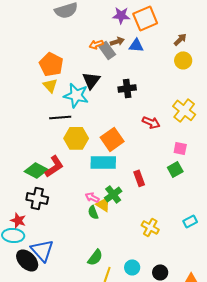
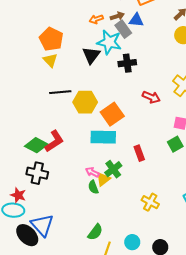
gray rectangle: (107, 50) -> (123, 29), moved
cyan star: (76, 95) -> (109, 42), moved
yellow hexagon: (76, 138) -> (85, 102), moved
yellow triangle: (103, 204) -> (103, 179), turned 49

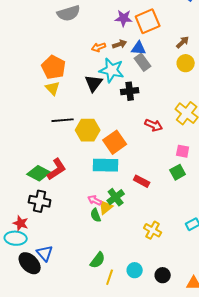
gray rectangle: (123, 29) -> (143, 62), moved
red rectangle: (139, 153) -> (142, 181), turned -42
blue triangle: (42, 225) -> (45, 253), size x0.7

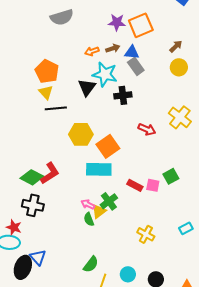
black line: (63, 120) -> (56, 108), moved
pink square: (183, 151) -> (153, 185), moved
black ellipse: (30, 263) -> (23, 267), turned 65

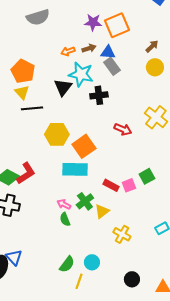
pink square: (153, 185) -> (129, 185), turned -32
yellow triangle: (99, 211) -> (102, 211), moved
cyan circle: (128, 274) -> (92, 262), moved

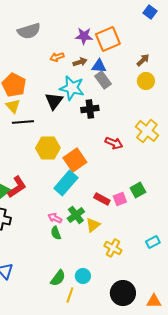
orange arrow: (68, 51) -> (57, 57), moved
cyan rectangle: (75, 169) -> (66, 183), turned -50
black circle: (132, 279) -> (123, 293), size x1.6

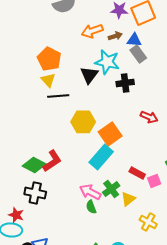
orange arrow: (57, 57) -> (92, 31), size x1.5
pink square: (120, 199) -> (154, 181), moved
pink arrow: (55, 218) -> (90, 192), size x1.5

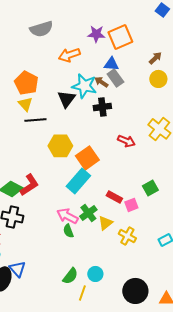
brown arrow: (115, 36) -> (101, 82), moved, turned -128
yellow cross: (148, 222) -> (127, 236), moved

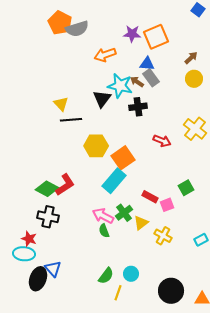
orange pentagon: (26, 83) -> (60, 23), moved

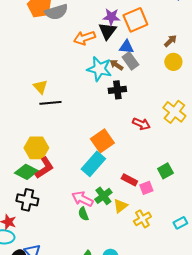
black triangle: (102, 99) -> (107, 31), moved
yellow hexagon: (96, 146) -> (36, 148), moved
yellow cross: (163, 236) -> (142, 219), turned 30

